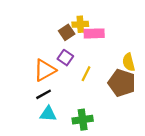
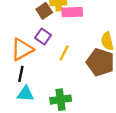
black line: (44, 94) -> (21, 74), turned -49

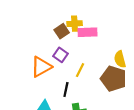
black line: (21, 74) -> (66, 89), moved

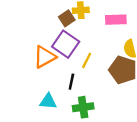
pink rectangle: (88, 32) -> (116, 20), moved
purple square: (61, 55) -> (66, 44), size x1.6

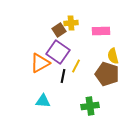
black line: (71, 82) -> (63, 76), moved
green cross: (83, 107) -> (90, 106), moved

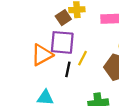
purple square: (58, 52) -> (62, 42), turned -30

